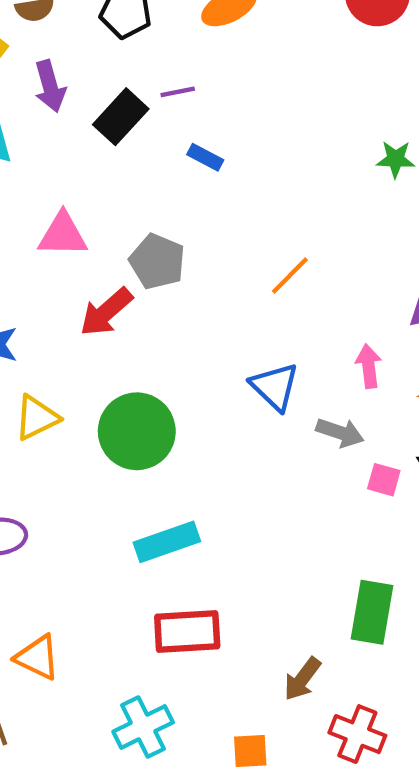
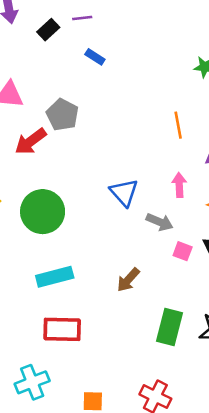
black rectangle: (121, 117) -> (48, 30), size x0.7
orange line: (290, 276) -> (178, 125), moved, turned -60
brown arrow: (302, 679) -> (128, 280), moved

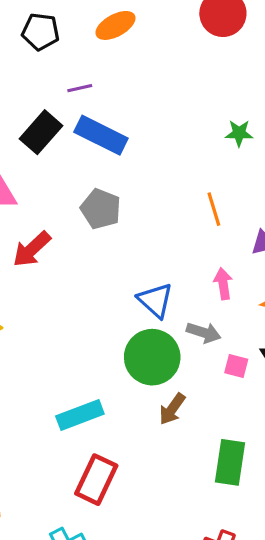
black rectangle: (48, 30) -> (41, 132), moved, size x1.5
blue rectangle: (95, 57) -> (101, 135), size x2.0
gray pentagon: (62, 115) -> (101, 209), moved
green circle: (43, 212) -> (152, 357), moved
red rectangle: (62, 329) -> (96, 480), turned -60

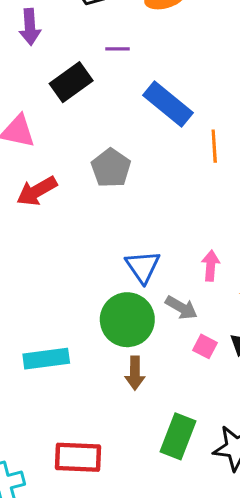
blue rectangle: (101, 135) -> (168, 104), moved
orange line: (214, 209) -> (214, 146), moved
brown arrow: (172, 409) -> (135, 373), turned -48
red rectangle: (96, 480) -> (78, 457), moved, turned 54

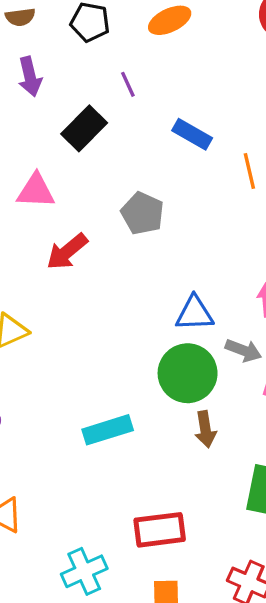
purple line: (118, 49) -> (128, 84), turned 75
blue rectangle: (168, 104) -> (192, 134), size x0.7
blue triangle: (143, 267) -> (195, 313), turned -48

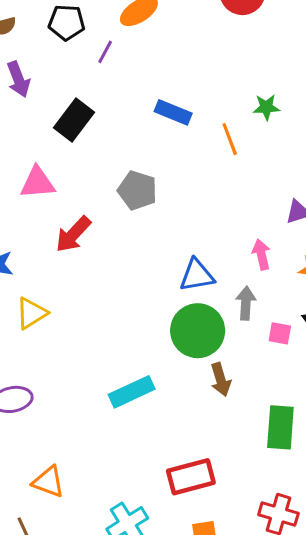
purple line: (128, 84) -> (105, 52), moved, turned 60
gray arrow: (243, 350) -> (246, 303), turned -100

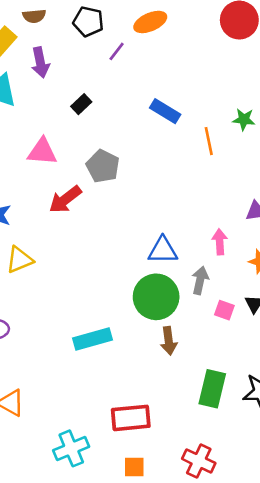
black rectangle: (74, 120) -> (81, 104), size x0.6
gray pentagon: (137, 190) -> (103, 166), moved

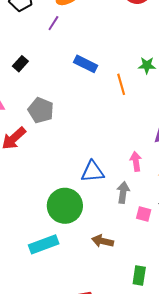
purple line: (117, 51) -> (53, 23), moved
green circle: (156, 297) -> (65, 206), moved
brown arrow: (169, 341) -> (103, 241), turned 115
green rectangle: (212, 389) -> (139, 276), size x0.7

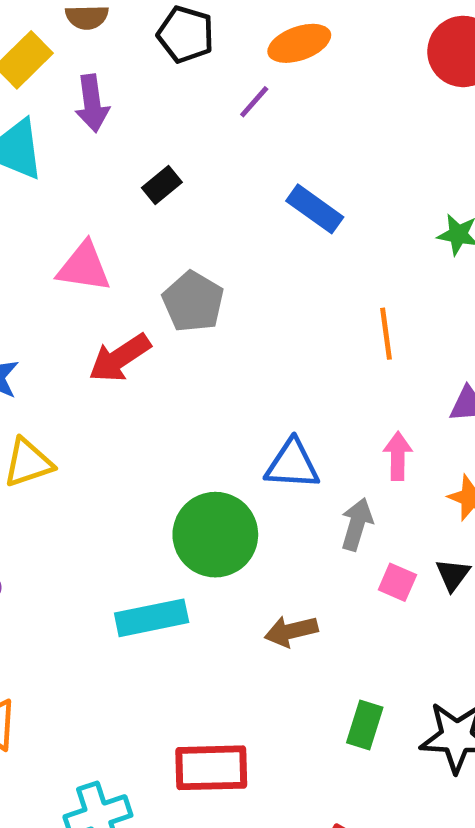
orange line: (121, 84) -> (386, 334), moved
brown arrow: (103, 241) -> (291, 631), turned -35

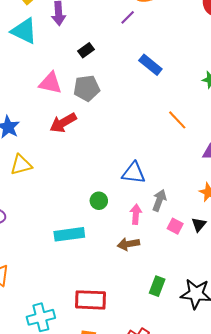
gray pentagon: (193, 302) -> (87, 88), moved, turned 30
orange line: (386, 334) -> (177, 120), turned -40
pink arrow: (398, 456) -> (136, 214), moved
green circle: (215, 535) -> (99, 201), size x0.5

